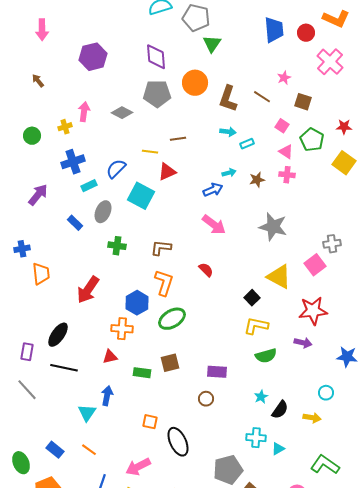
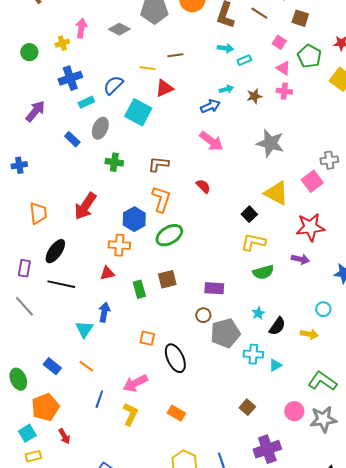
orange trapezoid: (41, 274) -> (38, 213), moved
green rectangle: (142, 373) -> (139, 289), turned 66
gray pentagon: (228, 470) -> (225, 333), moved

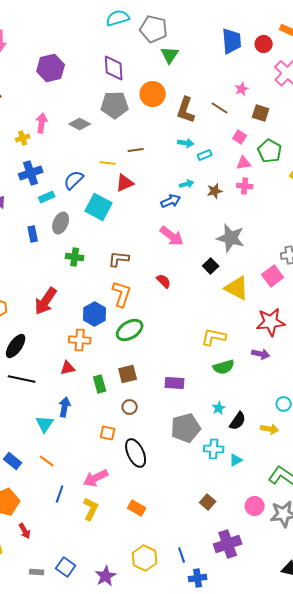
pink triangle: (283, 68) -> (244, 163), turned -42
blue rectangle: (72, 139) -> (33, 234), turned 35
black square: (249, 214) -> (211, 266), moved
brown circle: (203, 315) -> (130, 407), moved

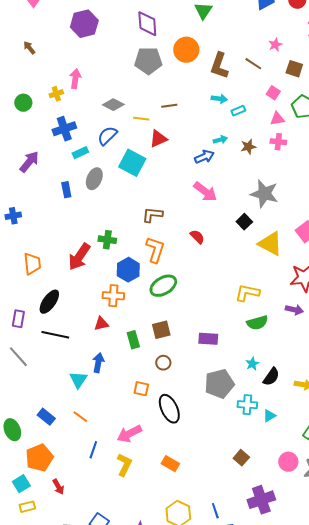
gray diamond: (80, 124) -> (113, 105), moved
green cross: (75, 257) -> (107, 240), moved

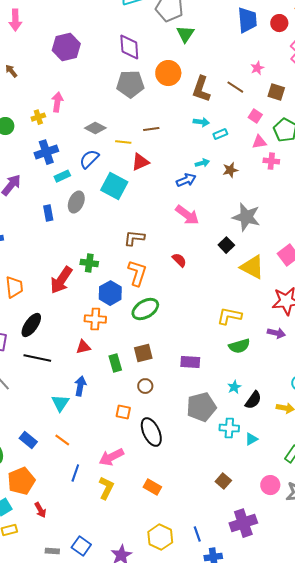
pink cross: (278, 142) -> (271, 161), moved

